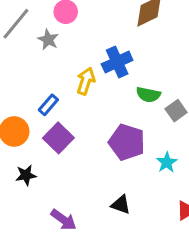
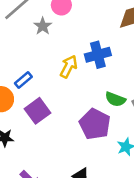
green semicircle: (148, 95) -> (115, 99), moved
blue rectangle: (48, 105) -> (23, 80), moved

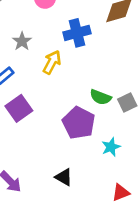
gray star: (43, 26) -> (22, 41), moved
blue cross: (98, 55) -> (77, 33), moved

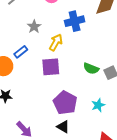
purple square: (19, 108) -> (51, 67), moved, turned 30
purple pentagon: (79, 123) -> (65, 103), moved

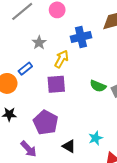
purple pentagon: (65, 103) -> (46, 122), moved
cyan star: (98, 105) -> (96, 138), moved

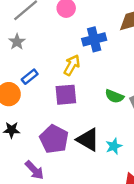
gray star: (39, 43) -> (17, 42), moved
cyan star: (96, 138) -> (114, 146), moved
black triangle: (69, 146) -> (88, 140), moved, size x1.5

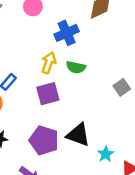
green semicircle: (114, 96) -> (76, 67), moved
cyan star: (114, 146) -> (106, 154), moved

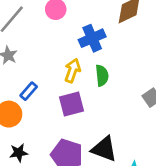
green semicircle: (76, 67) -> (102, 76), turned -108

